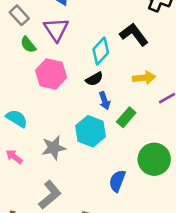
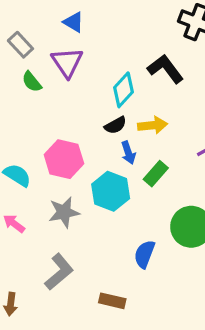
pink hexagon: (51, 74) -> (64, 159), moved
yellow arrow: (144, 78) -> (153, 125), moved

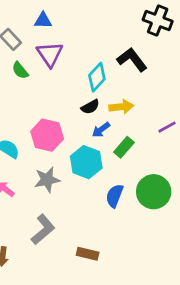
blue triangle: (74, 22) -> (43, 20), moved, turned -30
blue arrow: (128, 153) -> (101, 130), turned 72
blue semicircle: (144, 254) -> (115, 196), moved

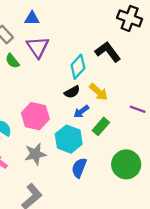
yellow arrow: (121, 107) -> (99, 92), turned 48
purple line: (167, 127) -> (138, 109), turned 49
blue semicircle: (115, 196) -> (79, 168), moved

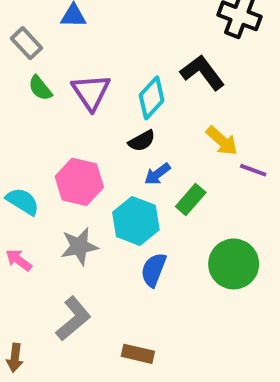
purple triangle: (38, 47) -> (91, 92), moved
yellow arrow: (99, 92) -> (222, 141), moved

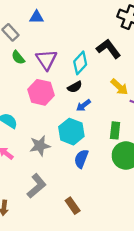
pink hexagon: (79, 182) -> (41, 92), moved
green rectangle: (191, 199) -> (115, 130), moved, turned -35
brown rectangle: (138, 354) -> (73, 206), turned 42

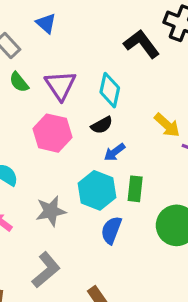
blue triangle: (37, 17) -> (46, 23), turned 40
black L-shape: (108, 49) -> (142, 44), moved
cyan diamond: (80, 63) -> (110, 90), turned -30
green rectangle: (115, 130) -> (135, 189), moved

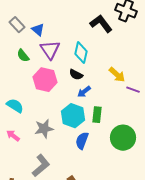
blue triangle: (46, 23) -> (38, 30), moved
green semicircle: (19, 82) -> (23, 56), moved
black semicircle: (102, 125) -> (76, 75), turned 56

